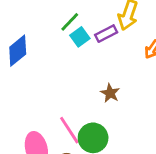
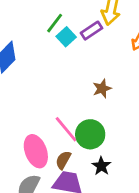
brown star: (110, 93) -> (102, 89), turned 30

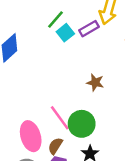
brown star: (102, 89) -> (95, 82), turned 30

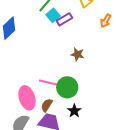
purple rectangle: (89, 29) -> (64, 19), moved
pink line: (60, 118) -> (50, 83), turned -40

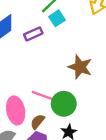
purple rectangle: (64, 19) -> (33, 34), moved
brown star: (77, 54) -> (80, 67), size x1.5

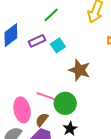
cyan square: (57, 18) -> (58, 45), moved

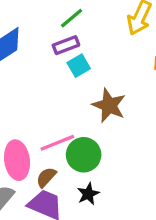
purple rectangle: (37, 41) -> (66, 45), moved
pink line: (48, 97) -> (57, 143), turned -45

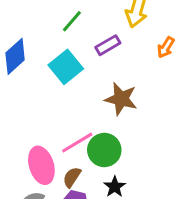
purple rectangle: (66, 45) -> (108, 45), moved
cyan square: (79, 66) -> (66, 67), moved, size x1.5

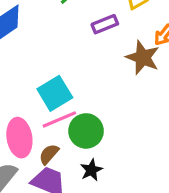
cyan square: (66, 67) -> (55, 93), moved
brown star: (121, 99) -> (143, 58), moved

